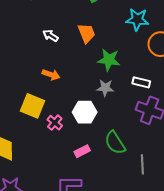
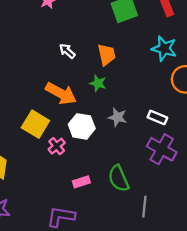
green star: (109, 60) -> (98, 83), moved, size x0.7
orange arrow: (51, 75) -> (61, 93), size x1.6
white hexagon: (85, 112) -> (82, 126), moved

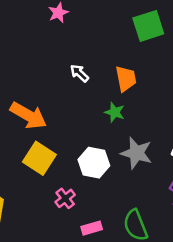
orange arrow: (61, 93) -> (28, 115), moved
gray star: (117, 117) -> (136, 153), size x1.4
pink cross: (57, 146) -> (65, 198), moved

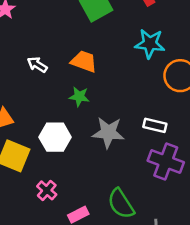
orange trapezoid: (126, 79) -> (84, 61), turned -48
white hexagon: (94, 163) -> (55, 137), moved

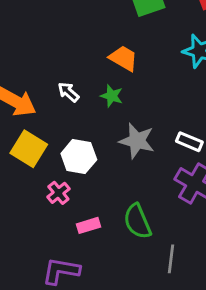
white arrow: (37, 65) -> (68, 92), moved
white hexagon: (55, 137) -> (79, 157), moved

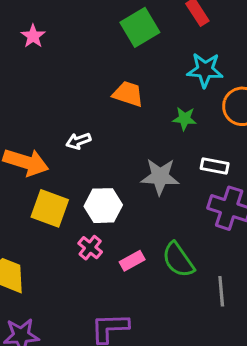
white arrow: (68, 92) -> (78, 141), turned -50
green star: (112, 96) -> (185, 119), moved
pink rectangle: (88, 225) -> (132, 261), moved

